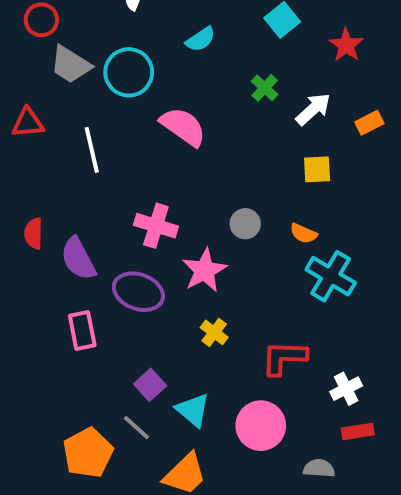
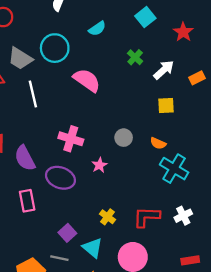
gray trapezoid: (70, 65) -> (20, 58), moved
pink star: (204, 270) -> (99, 165), size x0.6
yellow cross: (214, 332) -> (108, 217), moved
white cross: (346, 389) -> (183, 216), moved
gray line: (136, 428) -> (59, 258), turned -30

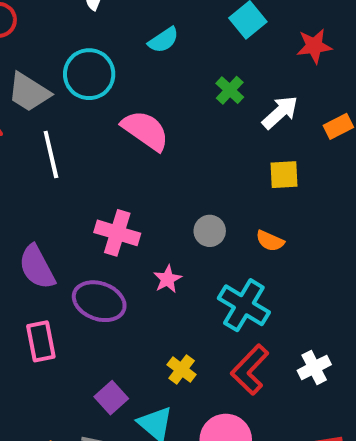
red star: (183, 32) -> (314, 46), turned 30
cyan cross: (174, 169) -> (244, 305), moved
red L-shape: (147, 217) -> (250, 370), turned -48

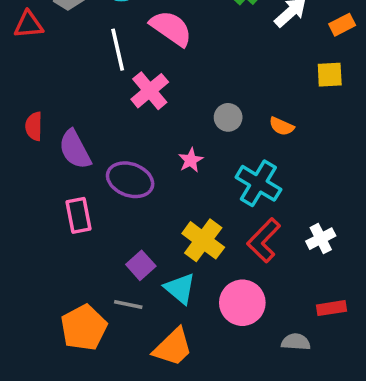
white line: (51, 155) -> (118, 50), moved
yellow square: (284, 175) -> (330, 75), moved
pink cross: (117, 233) -> (150, 91), moved, turned 33
yellow cross: (182, 370) -> (203, 240), size x1.6

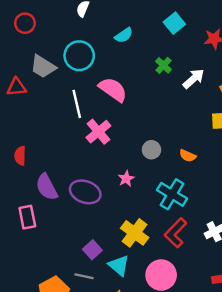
purple semicircle: (75, 149) -> (47, 187), moved
pink rectangle: (78, 215) -> (27, 217), moved

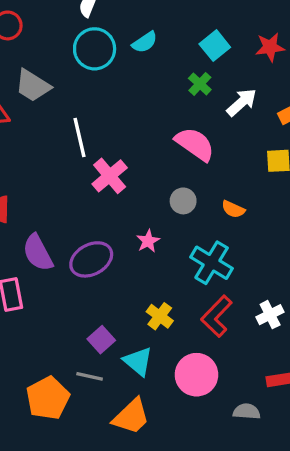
cyan square: (174, 23) -> (215, 46), moved
cyan circle: (79, 56) -> (95, 49), moved
pink semicircle: (113, 89) -> (195, 144), moved
purple ellipse: (85, 192) -> (91, 259), turned -48
yellow cross: (135, 233) -> (160, 316), size x0.7

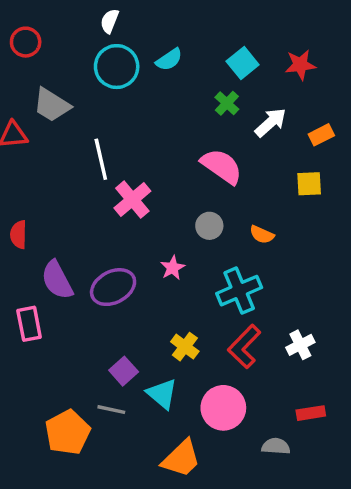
cyan cross: (212, 263) -> (239, 291), turned 36
orange trapezoid: (131, 416) -> (181, 459), moved

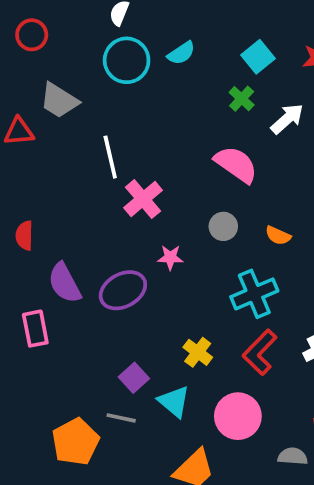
pink star: (173, 268) -> (170, 257), moved, turned 30

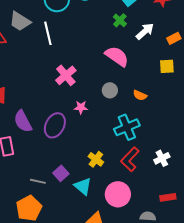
white line: (110, 157) -> (48, 33), moved
purple ellipse: (123, 290) -> (55, 125), turned -35
gray line: (121, 418) -> (38, 181), moved

